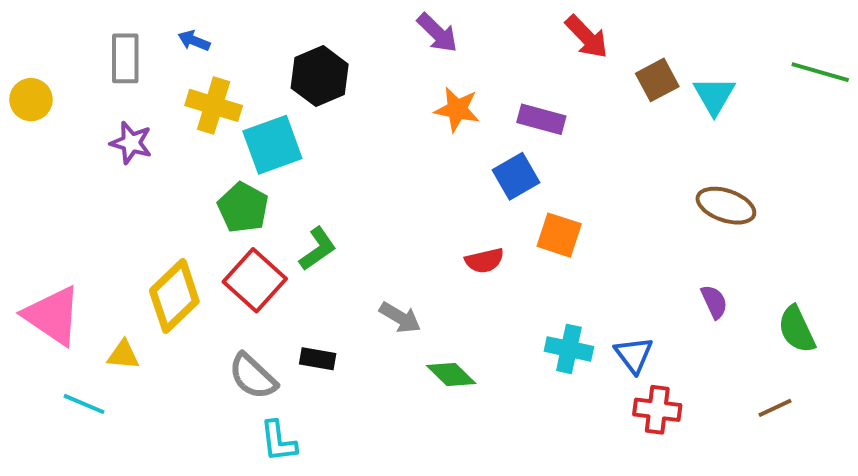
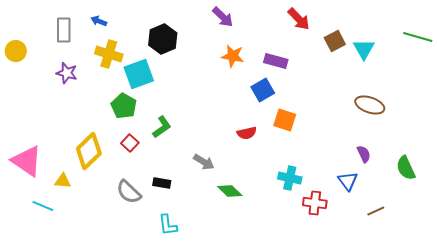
red square: (255, 280) -> (130, 143), size x0.6
blue triangle: (634, 355) -> (348, 181), moved
brown line: (775, 408) -> (376, 211), moved
red cross: (657, 410) -> (315, 203), moved
cyan L-shape: (278, 441) -> (168, 225), moved

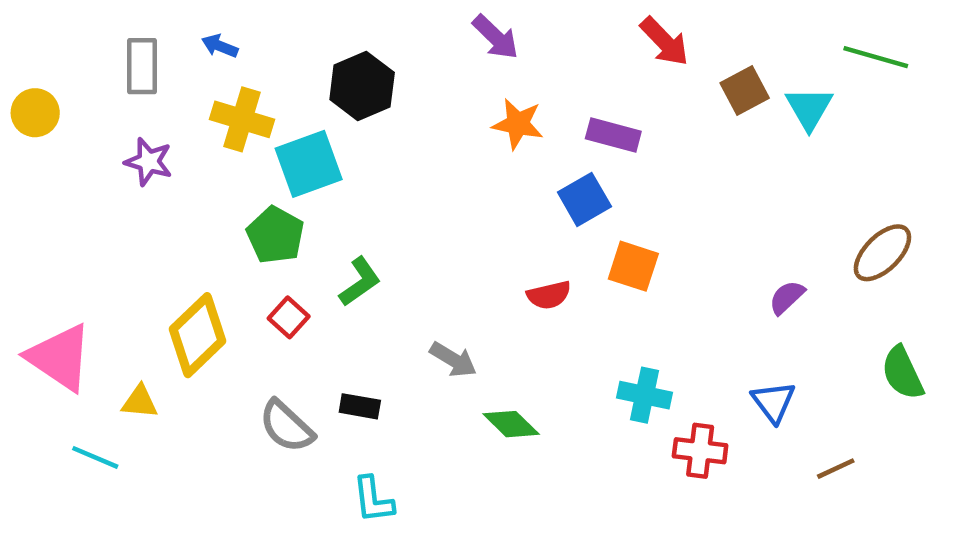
green line: (418, 37) -> (876, 57), moved
brown ellipse: (370, 105) -> (882, 253), moved, turned -64
purple semicircle: (364, 154) -> (787, 297), moved, turned -108

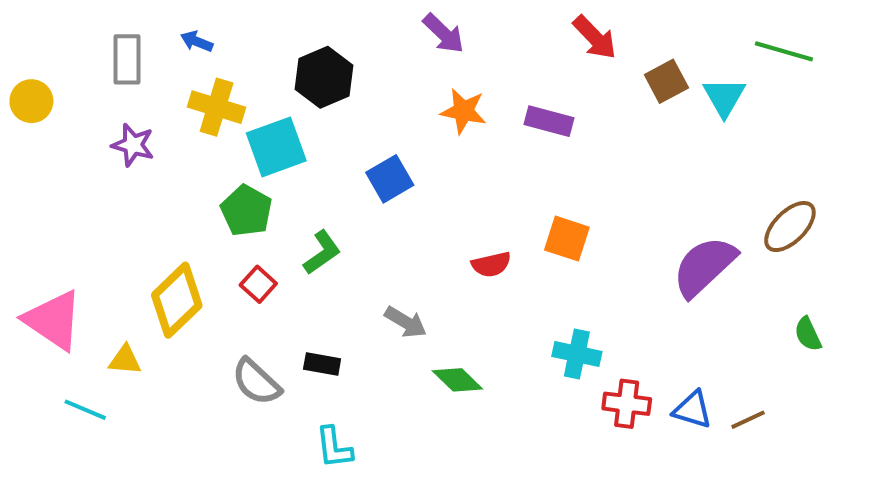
blue square: (584, 199) -> (390, 179), moved
purple semicircle: (787, 297) -> (704, 266), size x2.0
green semicircle: (902, 373) -> (808, 334), size x0.7
blue triangle: (773, 402) -> (692, 410), moved, turned -36

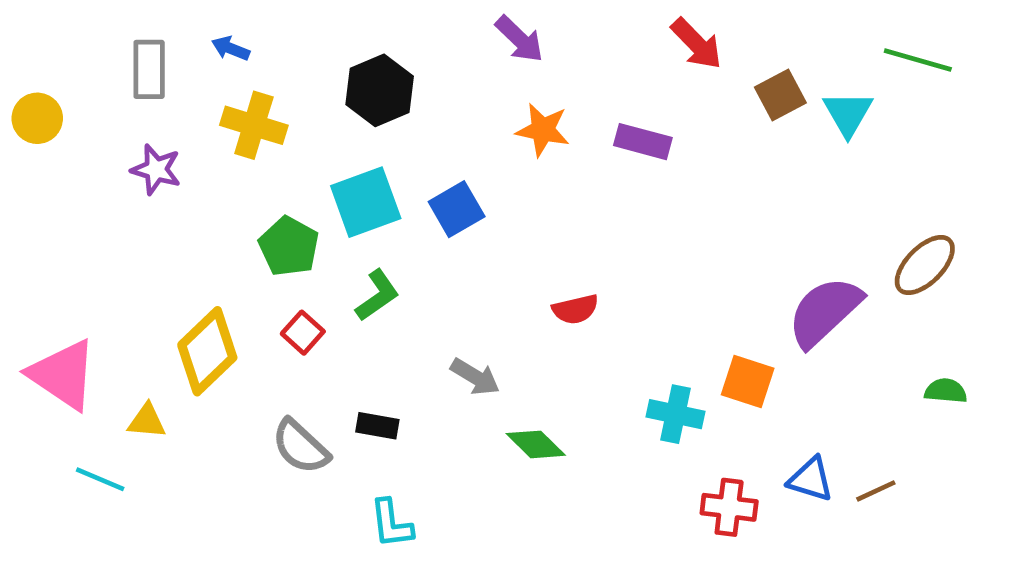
cyan square: (276, 147) -> (366, 202), moved
orange square: (567, 239) -> (748, 381), moved
green semicircle: (808, 334) -> (946, 391), turned 120
red cross: (627, 404) -> (729, 507), moved

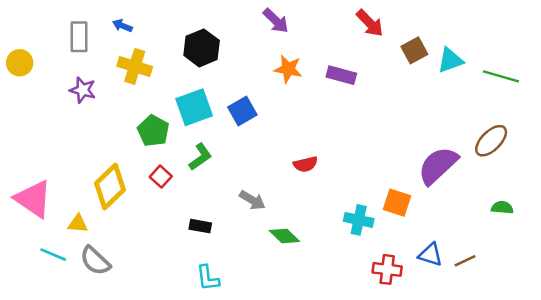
green line: (918, 60) -> (501, 76), moved
cyan triangle: (848, 114) -> (450, 60), turned 40
gray semicircle: (300, 447) -> (95, 261), moved

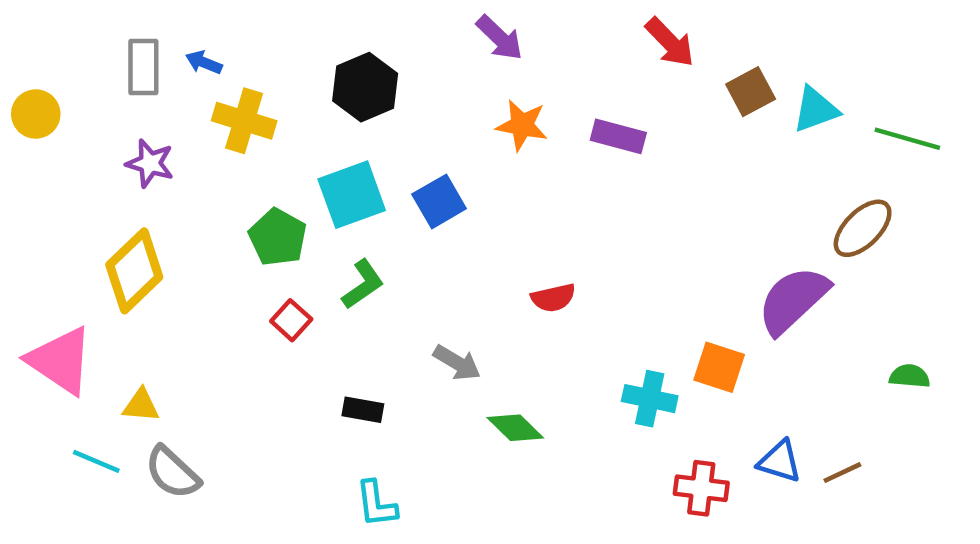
blue arrow: (122, 26) -> (204, 62), moved
brown ellipse: (491, 141) -> (863, 228), moved
yellow diamond: (110, 187) -> (134, 271), moved

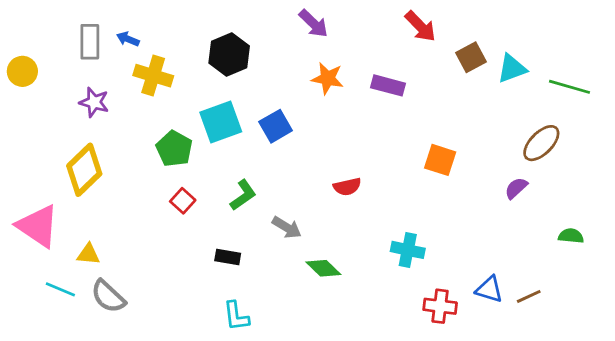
green L-shape: (363, 284) -> (243, 195), moved
purple semicircle: (793, 300) -> (516, 188), moved, size x0.5
orange square: (719, 367) -> (440, 160), moved

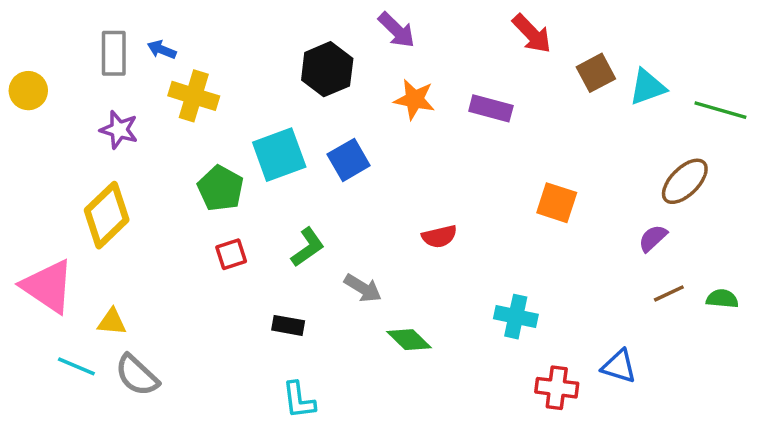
black hexagon: (229, 54) -> (327, 69), moved
red square: (183, 201) -> (231, 254), turned 30
brown line: (529, 296) -> (669, 293), moved

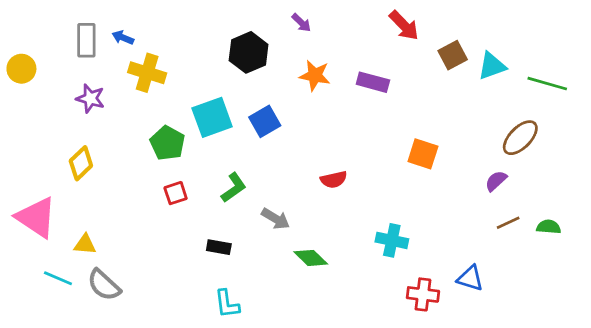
purple arrow: (397, 30) -> (301, 23), size x0.7
yellow diamond: (107, 215) -> (81, 163), size x0.7

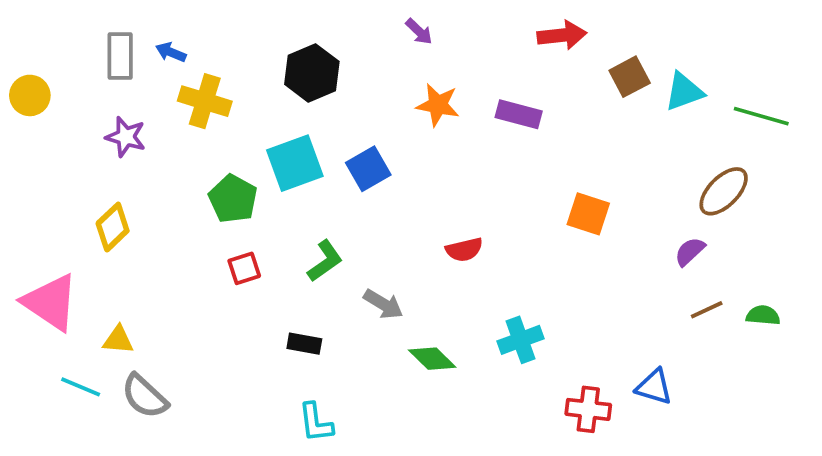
red arrow: (404, 25) -> (562, 35), turned -52
black hexagon: (249, 52) -> (312, 73), moved
cyan cross: (392, 240) -> (521, 340), moved, turned -32

